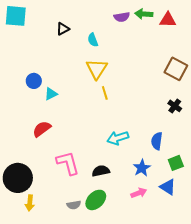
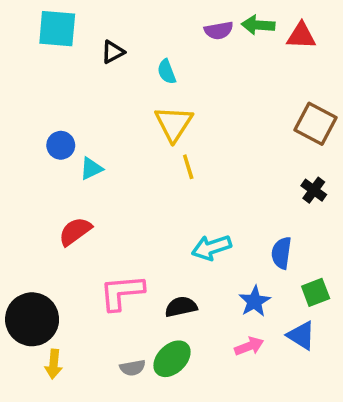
cyan square: (16, 16) -> (57, 29), moved
pink L-shape: (68, 163) -> (122, 292), turned -80

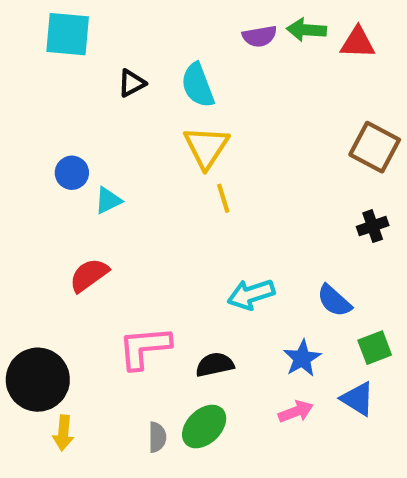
black triangle: (113, 52) -> (132, 83), moved
cyan semicircle: (167, 72) -> (198, 85), size x1.5
black cross: (314, 190) -> (373, 226), turned 35
blue semicircle: (281, 253) -> (334, 301), turned -56
gray semicircle: (133, 368) -> (157, 437), turned -80

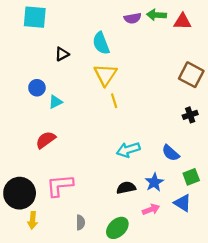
black triangle: (132, 83) -> (62, 54), moved
pink L-shape: (144, 348) -> (60, 186), moved
black semicircle: (215, 365) -> (126, 188), moved
green ellipse: (204, 427) -> (117, 228), moved

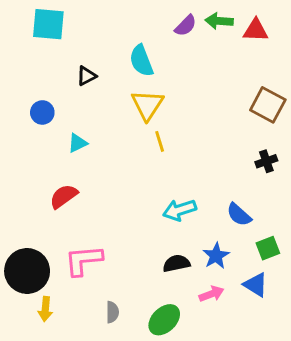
purple semicircle: (133, 18) -> (186, 26), turned -35
blue circle: (37, 88) -> (42, 112), moved

